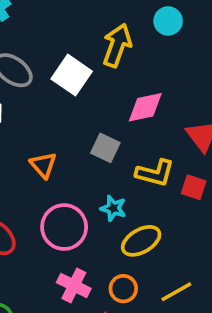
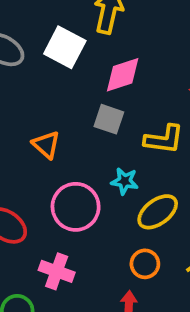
pink diamond: (145, 107) -> (123, 75), moved
pink cross: (74, 285) -> (57, 271), moved

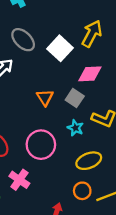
orange triangle: (46, 145) -> (45, 98), moved
cyan star: (125, 181) -> (75, 128), moved
orange circle: (145, 264) -> (82, 191), moved

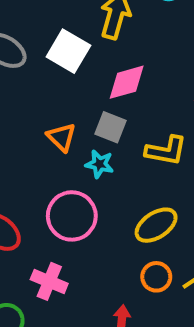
cyan star: (75, 128) -> (99, 164), moved

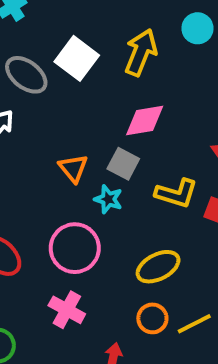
white square: (68, 51) -> (77, 58), moved
pink cross: (49, 281) -> (67, 310), moved

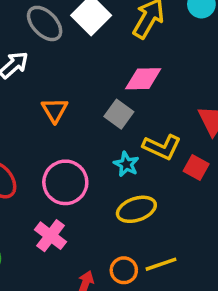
orange triangle: (73, 168) -> (55, 110), moved
cyan star: (108, 199) -> (126, 164), moved
orange circle: (152, 318) -> (124, 270), moved

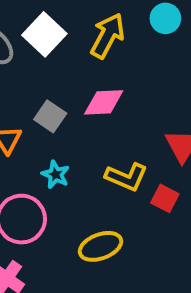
gray square: (119, 114) -> (50, 116), moved
cyan star: (126, 164) -> (56, 175), moved

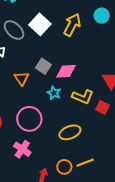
pink diamond: (104, 102) -> (66, 71), moved
cyan star: (56, 175) -> (54, 93), moved

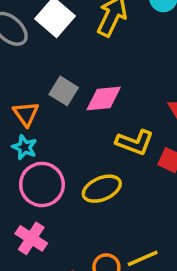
cyan star: (54, 93) -> (24, 147), moved
yellow ellipse: (70, 132) -> (102, 189), moved

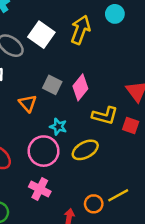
pink diamond: (104, 98) -> (80, 87), turned -40
cyan star: (24, 147) -> (58, 127), moved

